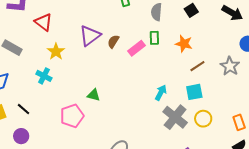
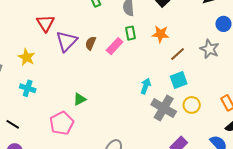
red triangle: (43, 22) -> (45, 23), moved, turned 30
yellow star: (56, 52) -> (27, 57), moved
green triangle: (94, 95) -> (80, 99), turned -32

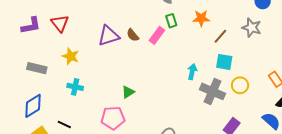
red triangle: (45, 23) -> (60, 23), moved
purple triangle: (67, 41) -> (109, 36), turned 35
brown semicircle: (91, 43) -> (133, 35), turned -56
cyan square: (179, 80) -> (224, 62), turned 36
pink pentagon: (62, 123) -> (113, 118), turned 30

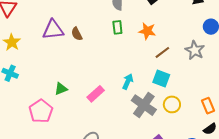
pink rectangle: (157, 35) -> (96, 94), moved
pink pentagon: (113, 118) -> (41, 111), turned 30

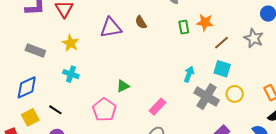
green rectangle: (117, 27) -> (184, 27), moved
brown semicircle: (77, 34) -> (141, 22), moved
pink rectangle: (96, 94) -> (157, 107), moved

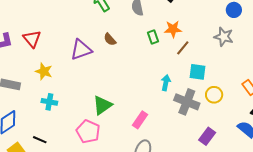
brown line: (222, 43) -> (183, 48), moved
green triangle: (123, 86) -> (102, 105), size x1.5

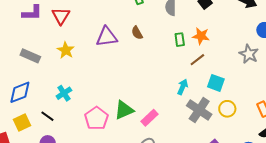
brown line: (183, 48) -> (197, 60), moved
cyan cross: (49, 102) -> (64, 93), moved, turned 35
green triangle: (102, 105) -> (124, 110), moved

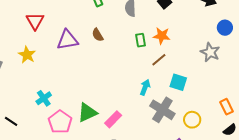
red triangle: (61, 16) -> (35, 21), moved
cyan cross: (64, 93) -> (44, 98), moved
yellow circle: (227, 109) -> (192, 120), moved

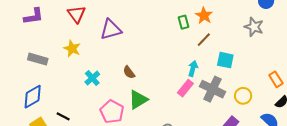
brown semicircle: (98, 35) -> (129, 72), moved
orange star: (162, 36) -> (204, 16), turned 30
cyan cross: (44, 98) -> (92, 78), moved
pink rectangle: (113, 119) -> (185, 88), moved

